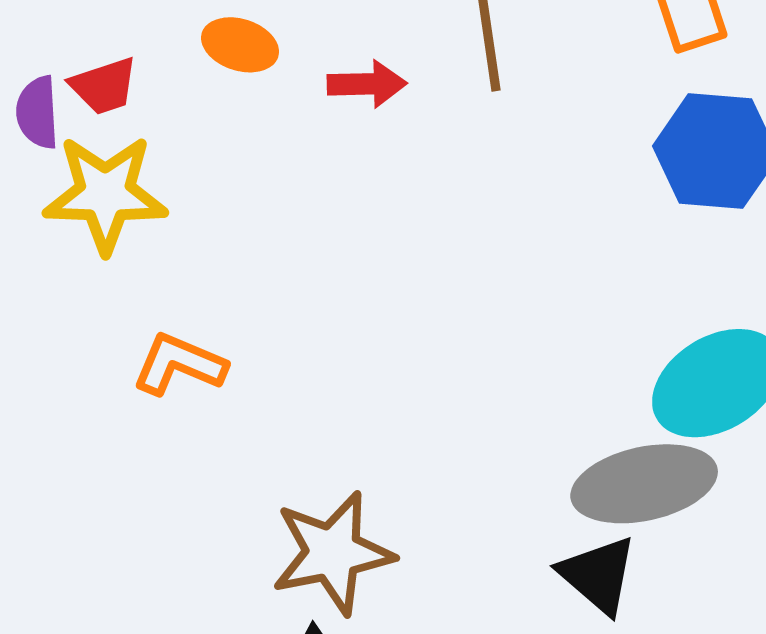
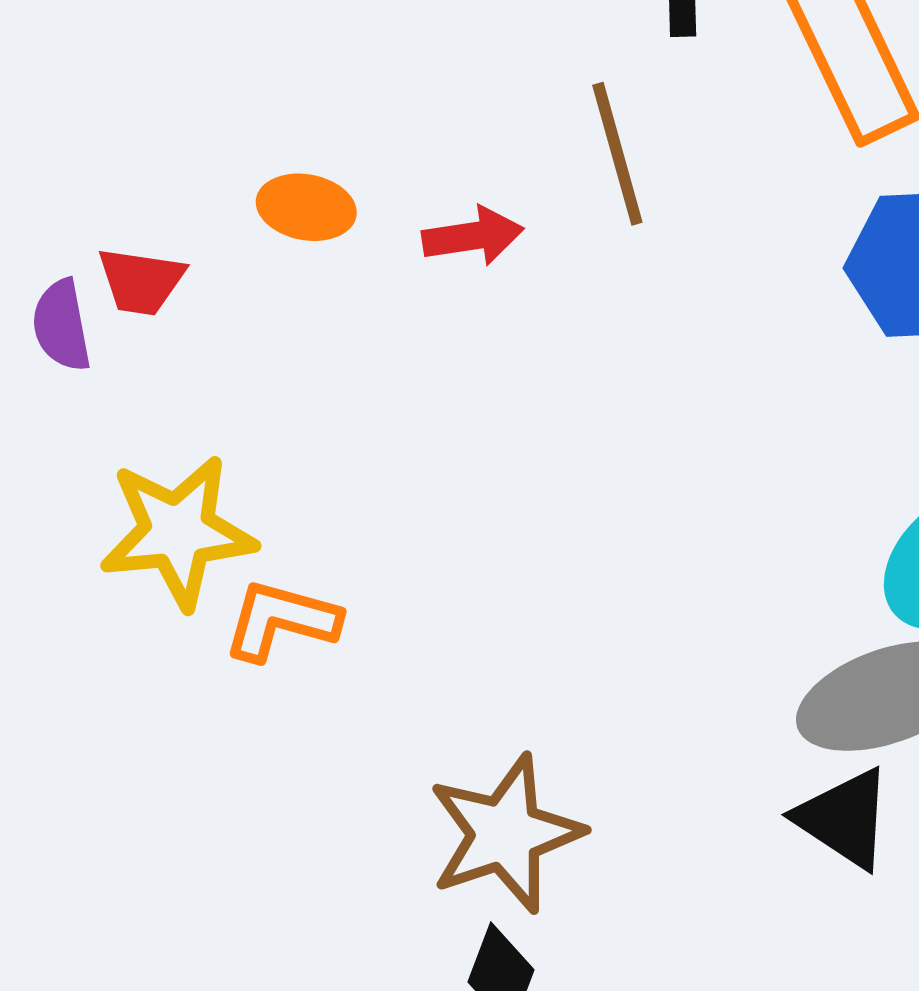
red trapezoid: (104, 86) -> (141, 281), turned 34
yellow star: (105, 194) -> (178, 532), moved

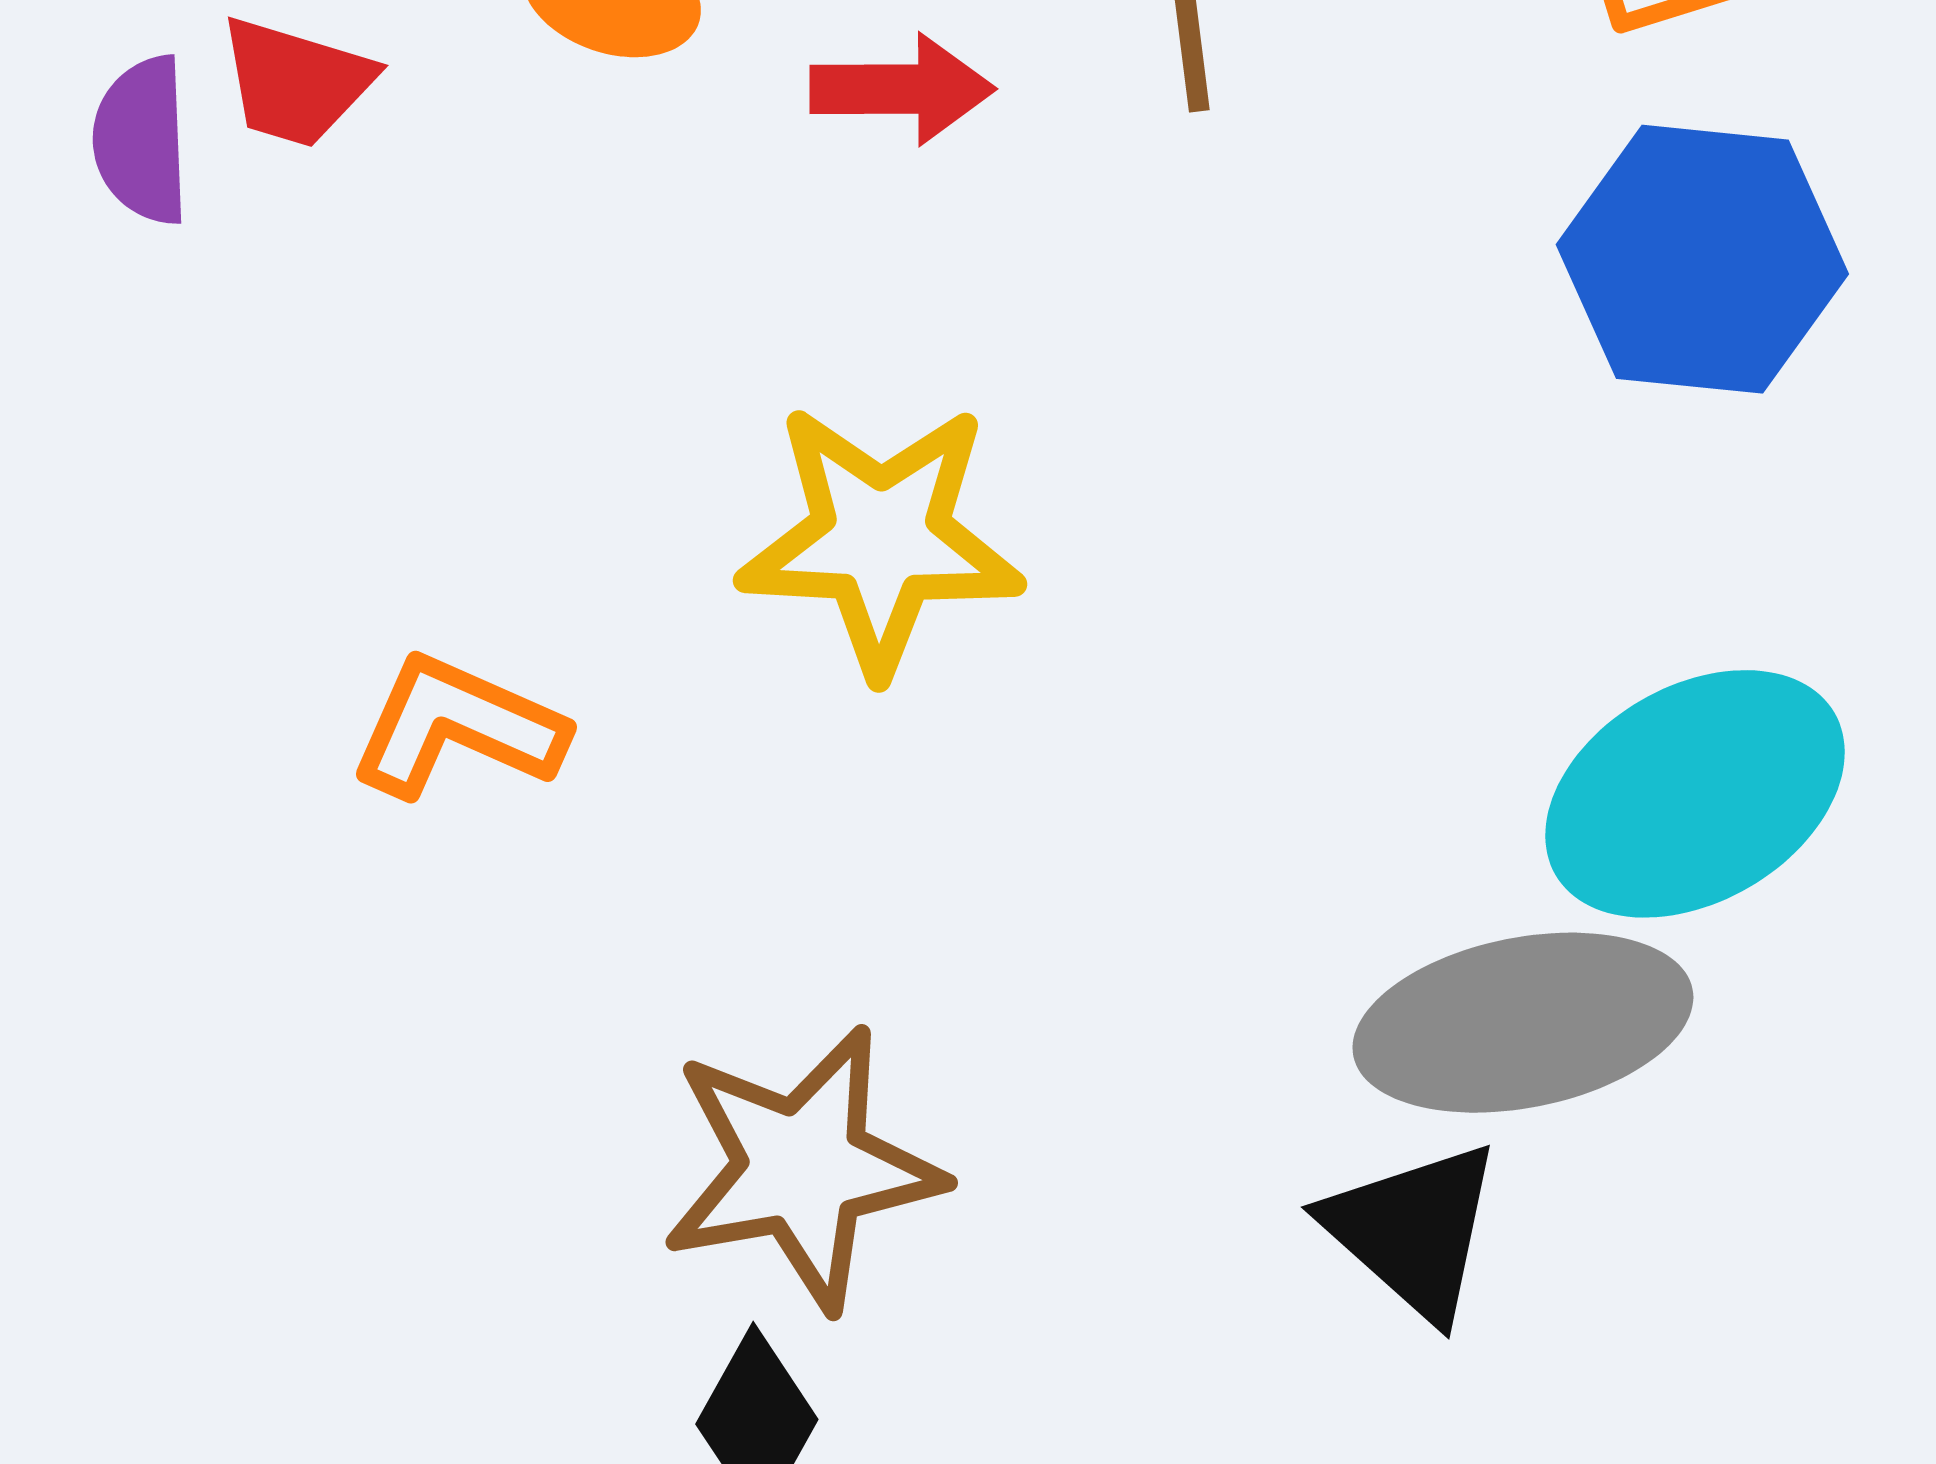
yellow star: (178, 532) -> (881, 539), moved

